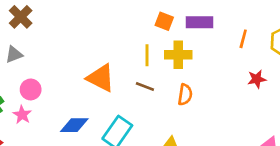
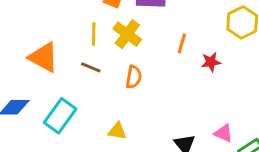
orange line: (243, 39) -> (182, 43), moved
yellow cross: (178, 55) -> (127, 34), turned 35

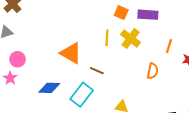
brown line: (91, 67) -> (97, 71), moved
orange semicircle: (134, 77) -> (153, 71), moved

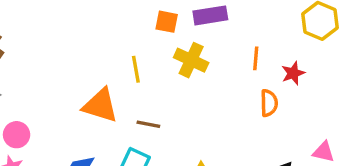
yellow line: (107, 38) -> (136, 69), moved
orange semicircle: (153, 71) -> (269, 103), moved

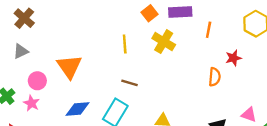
orange square: (167, 22) -> (149, 13), turned 35
orange line: (256, 58) -> (209, 30), moved
orange triangle: (100, 105) -> (69, 67), moved, turned 32

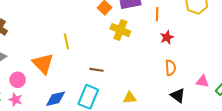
yellow line: (125, 44) -> (66, 41), moved
red star: (233, 58) -> (167, 37), moved
orange semicircle: (215, 77) -> (170, 68), moved

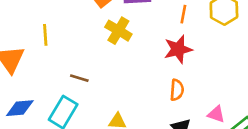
orange line: (157, 14) -> (183, 14), moved
red star: (167, 37) -> (178, 49), size x1.5

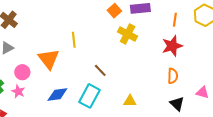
brown line: (79, 78) -> (100, 70), turned 32

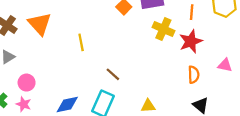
yellow cross: (128, 34) -> (163, 29), moved
orange triangle: (49, 59) -> (40, 24), moved
pink triangle: (203, 92) -> (225, 65), moved

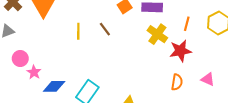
brown line: (113, 74) -> (105, 29), moved
pink star: (24, 104) -> (34, 72), moved

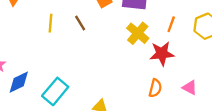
blue diamond: (54, 86) -> (19, 82), turned -30

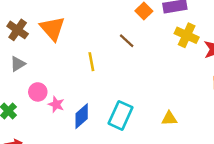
yellow line: (50, 23) -> (91, 62), moved

